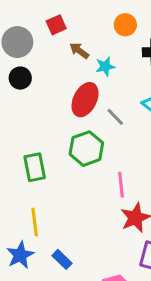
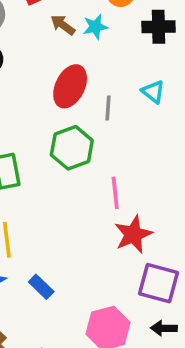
cyan star: (105, 67) -> (95, 27), moved
gray line: (115, 117) -> (108, 108), turned 48

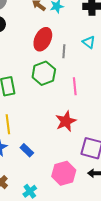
pink line: (115, 193) -> (75, 86), moved
red star: (133, 234) -> (66, 121), moved

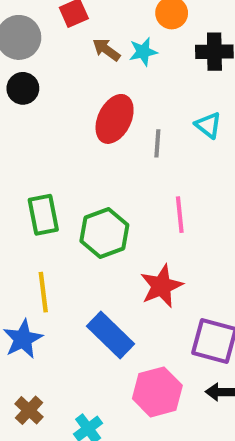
green hexagon: (44, 73) -> (104, 233), moved
blue rectangle: (27, 150) -> (110, 335), moved, size x1.6

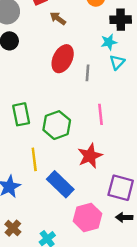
cyan star: (143, 52) -> (109, 42), moved
cyan triangle: (208, 125) -> (117, 62), turned 35
yellow line: (43, 292) -> (34, 159), moved

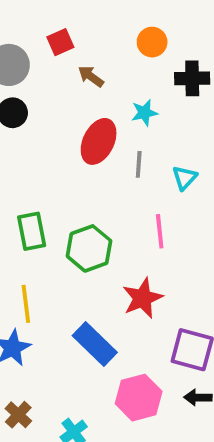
cyan star: (109, 42) -> (144, 113), moved
cyan triangle: (117, 62) -> (185, 178), moved
yellow line: (34, 159) -> (26, 304), moved

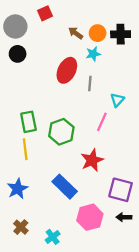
orange circle: (152, 42) -> (98, 33), moved
brown arrow: (91, 76) -> (76, 33), moved
cyan triangle: (185, 178) -> (117, 100), moved
pink line: (160, 231) -> (102, 122), turned 30
yellow line: (26, 304) -> (25, 149), moved

